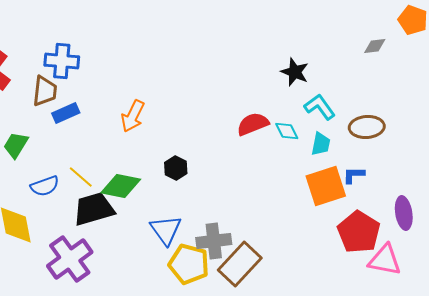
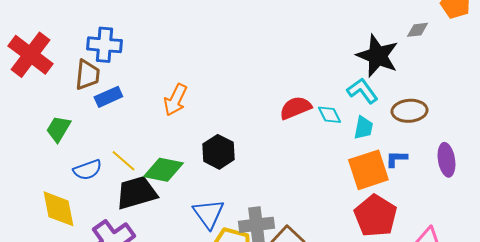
black star: (295, 72) -> (377, 56), moved, size x1.5
black hexagon: (176, 168) -> (218, 152), size x1.4
purple ellipse: (404, 213) -> (446, 160), moved
red pentagon: (359, 232) -> (375, 216), moved

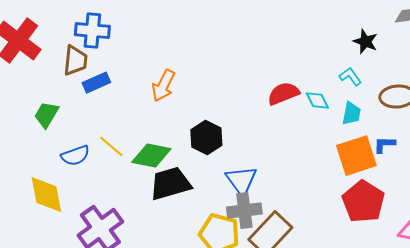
black star: (377, 56) -> (365, 42), size x0.6
cyan L-shape: (362, 91) -> (350, 77), size x0.7
black trapezoid: (136, 193) -> (170, 184), moved
blue triangle: (208, 214) -> (241, 181), moved

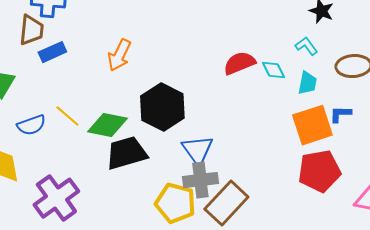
black hexagon: (206, 138) -> (162, 107), size x1.4
red pentagon: (363, 202) -> (319, 171), turned 30

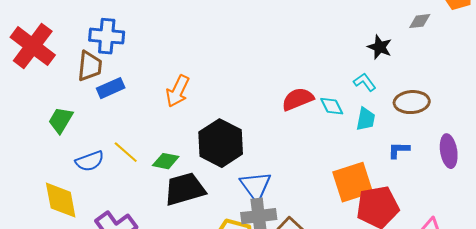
green diamond: (107, 125) -> (166, 161), size x0.7
orange square: (312, 125) -> (353, 182), moved

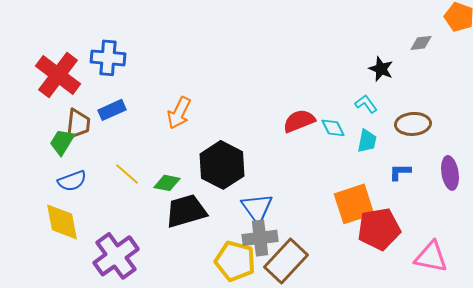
red cross: (33, 46) -> (58, 75), moved
brown trapezoid: (90, 66) -> (78, 124), moved
blue semicircle: (90, 161) -> (72, 181), moved

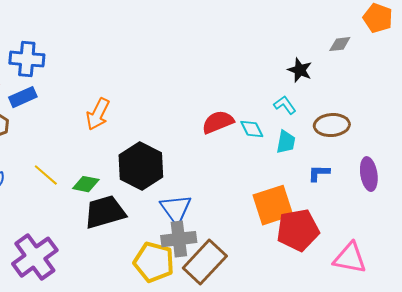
blue rectangle: (112, 110) -> (23, 97), moved

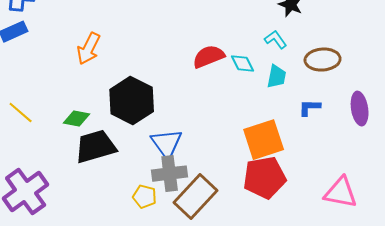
yellow line: (46, 175) -> (21, 113), moved
red pentagon: (298, 230) -> (265, 178), moved
yellow pentagon: (154, 262) -> (145, 197), size x0.6

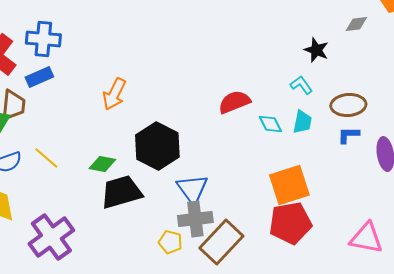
cyan diamond: (243, 64) -> (270, 124), moved
blue L-shape: (310, 108) -> (348, 135), moved

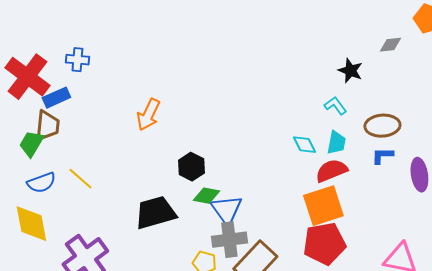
blue cross: (43, 39) -> (77, 60), size x0.7
blue rectangle: (39, 77) -> (56, 98), moved
red semicircle: (234, 102) -> (331, 171), moved
black hexagon: (157, 146) -> (191, 167), size x0.6
green diamond: (102, 164) -> (206, 196), moved

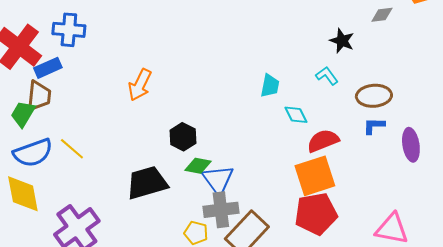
blue cross: (77, 60) -> (69, 30), size x1.4
cyan trapezoid: (336, 143) -> (270, 86), moved
blue semicircle: (41, 183) -> (33, 153), size x1.4

